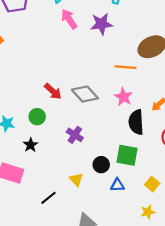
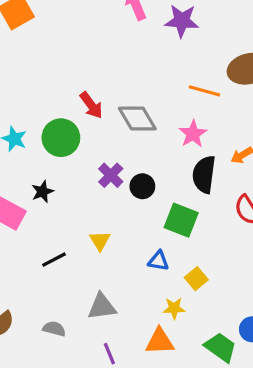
green circle: (37, 117) -> (61, 138), size x1.5
black star: (31, 145) -> (42, 192), moved
black circle: (101, 165) -> (142, 186), moved
yellow square: (152, 184) -> (196, 279), moved
yellow star: (148, 212) -> (174, 308), moved

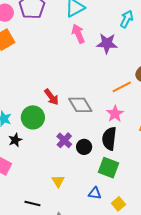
orange line: (204, 91) -> (122, 87), turned -42
black semicircle: (204, 174) -> (109, 139), moved
black star: (42, 192) -> (15, 140), moved
black line: (54, 260) -> (32, 203), moved, turned 42

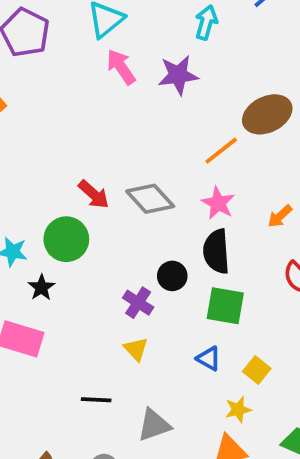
purple cross: (64, 140) -> (138, 303), moved
blue triangle: (95, 193) -> (209, 358), turned 32

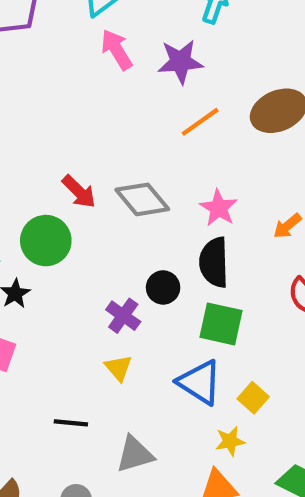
orange line: (221, 151) -> (200, 122), moved
blue triangle: (209, 358) -> (200, 382), size x1.6

